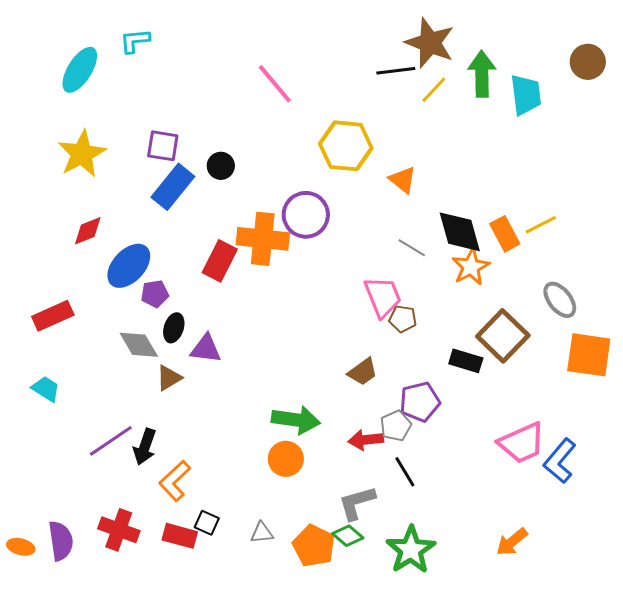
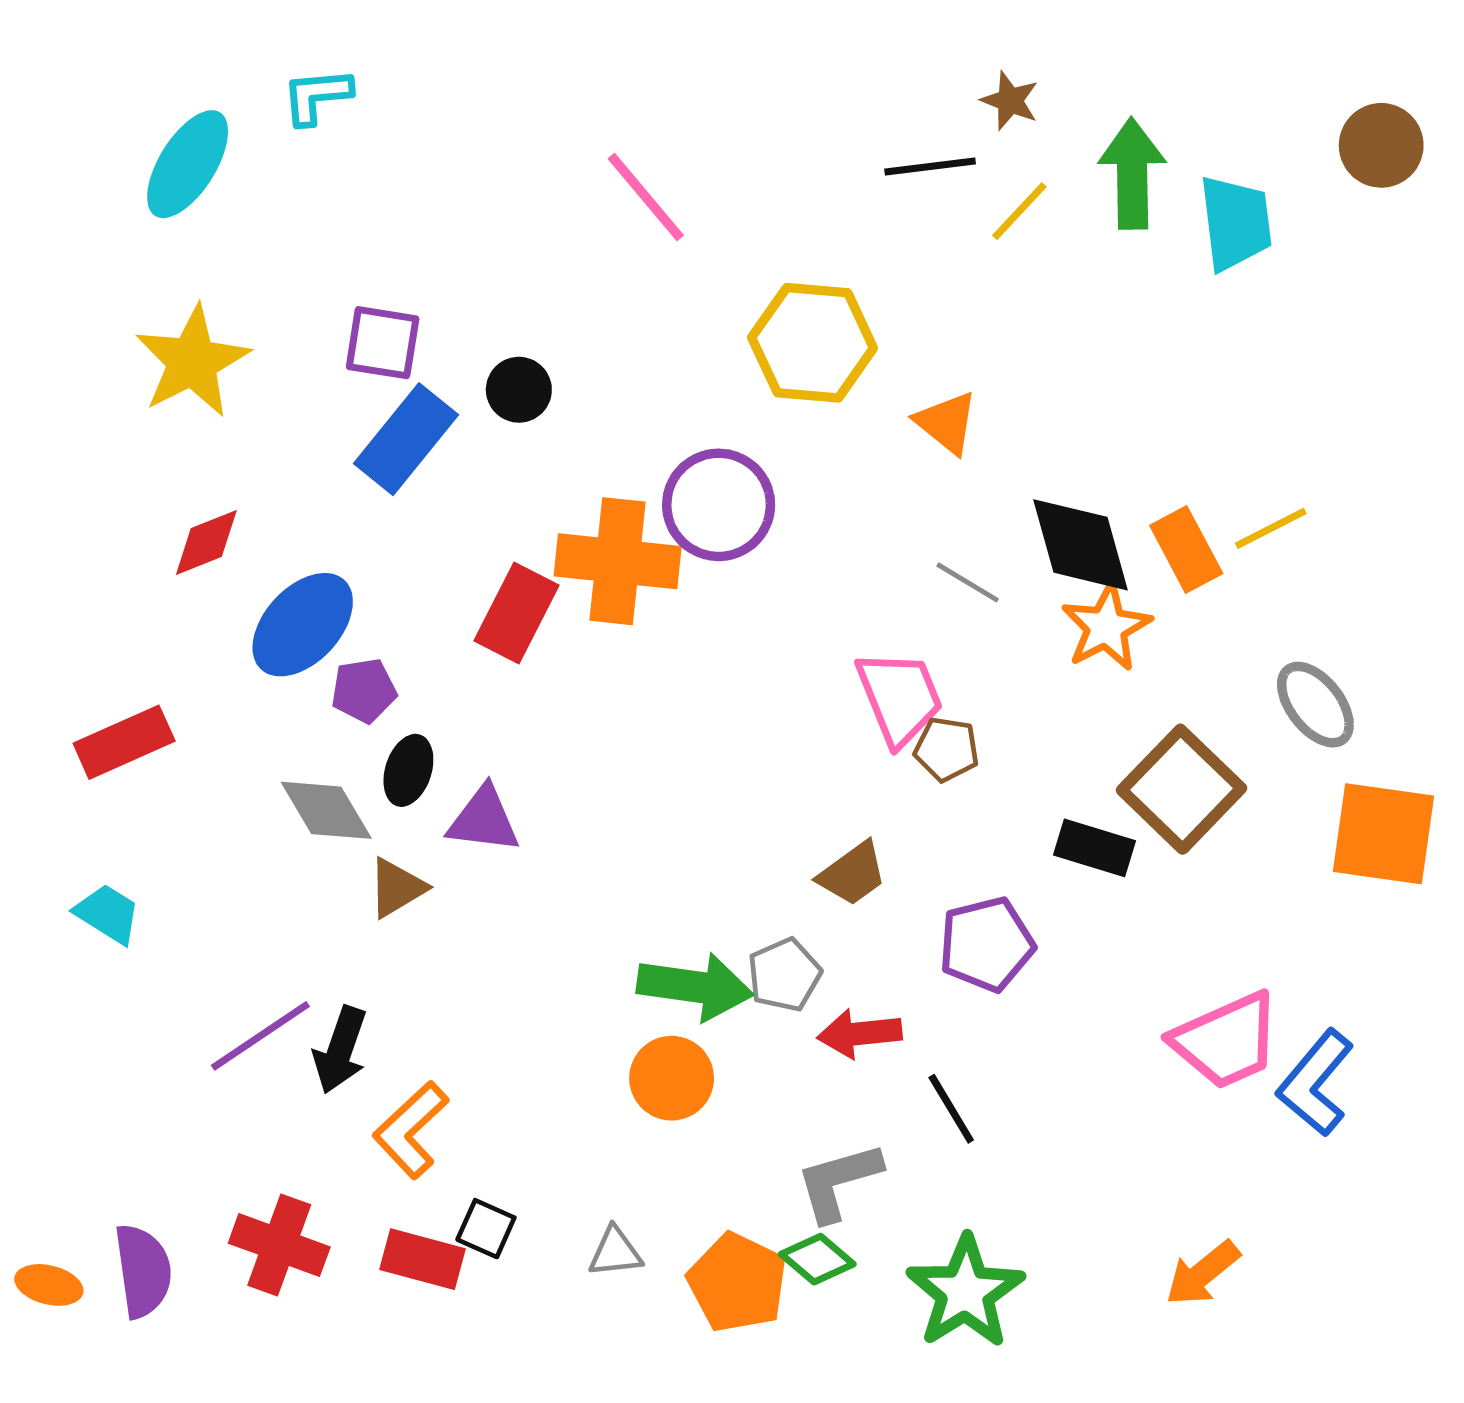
brown star: (430, 43) -> (1010, 101), size x0.5
gray pentagon: (396, 426) -> (784, 975), moved

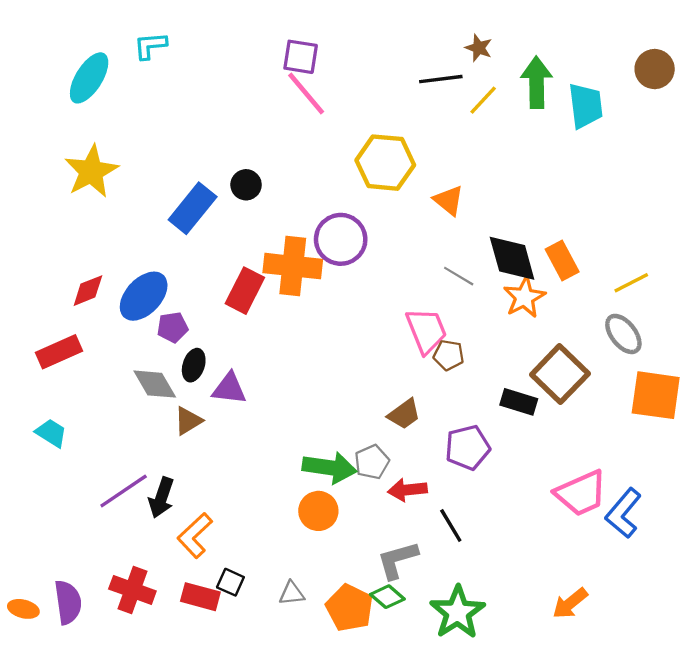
purple square: (383, 343) -> (301, 57), moved
yellow line: (1271, 528) -> (631, 283), moved
red diamond: (206, 542) -> (88, 291), moved

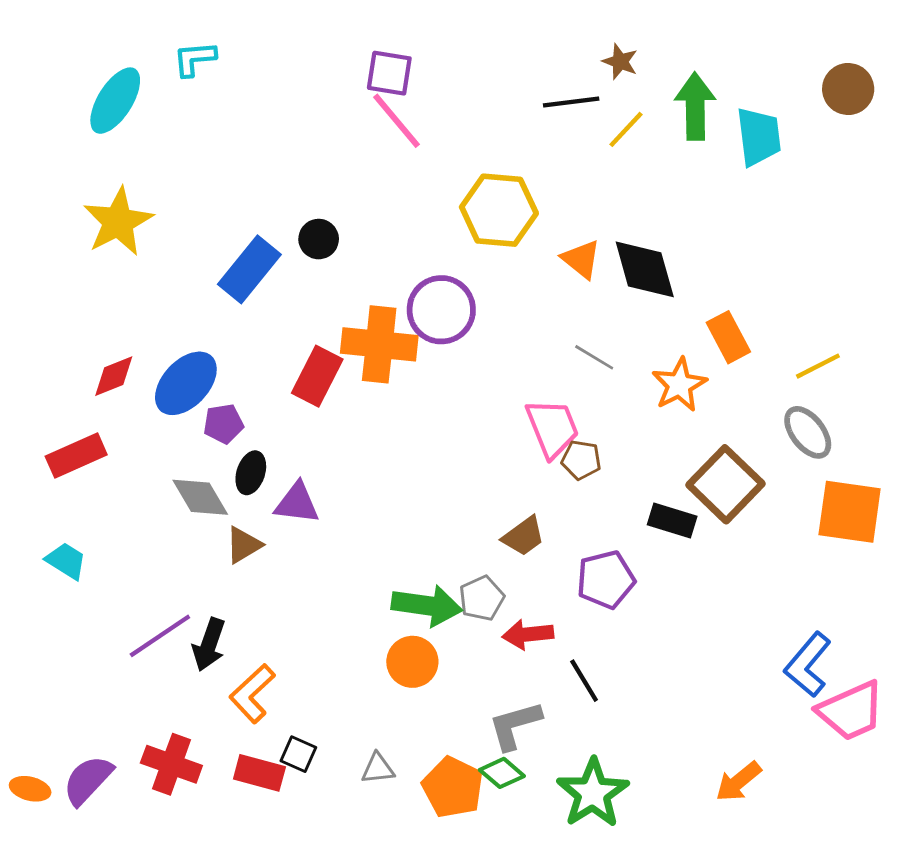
black diamond: (512, 258) -> (645, 269), moved
pink trapezoid: (581, 493) -> (851, 711), moved
purple semicircle: (68, 602) -> (88, 780), turned -129

